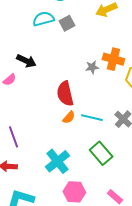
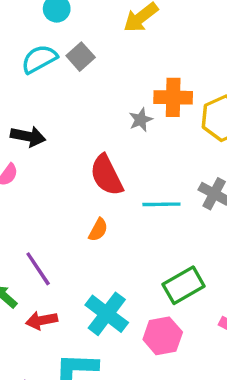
orange semicircle: (69, 117) -> (98, 230), moved
green rectangle: (101, 153) -> (184, 285), moved, turned -65
cyan cross: (57, 161) -> (107, 314), moved

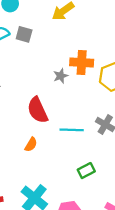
gray square: (81, 57) -> (24, 34), turned -35
green rectangle: (184, 285) -> (86, 171), moved, size x0.7

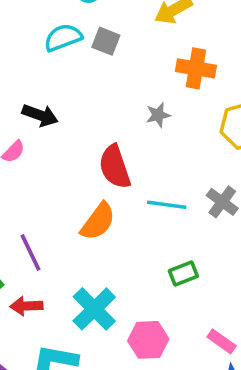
orange cross: (82, 63) -> (196, 68), moved
orange semicircle: (31, 144) -> (98, 221), size x1.6

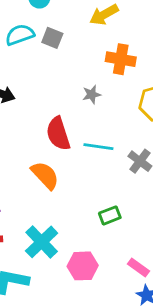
cyan line: (167, 205) -> (98, 147), moved
orange semicircle: (98, 221) -> (45, 175), turned -80

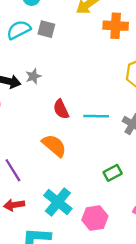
orange cross: (121, 59) -> (116, 26), moved
gray star: (92, 94) -> (33, 76), moved
red semicircle: (58, 134) -> (61, 109), size x0.7

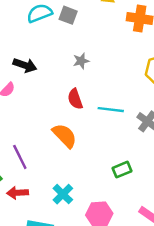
gray star: (33, 76) -> (81, 61), moved
cyan cross: (58, 202) -> (63, 194), size x0.7

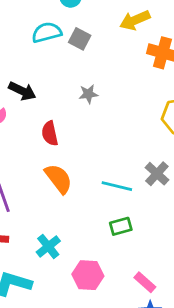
red semicircle: (75, 99) -> (50, 133), moved
cyan line: (111, 110) -> (117, 186), moved

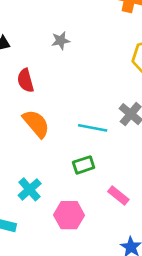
green rectangle: (121, 226) -> (84, 165), moved
pink rectangle: (145, 282) -> (118, 196), moved

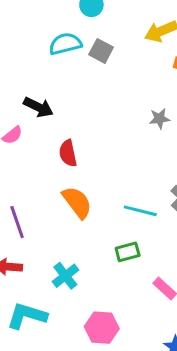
gray star: (61, 41) -> (159, 119), moved
pink hexagon: (69, 215) -> (102, 328), moved

